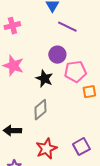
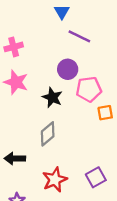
pink cross: (12, 26) -> (14, 47), moved

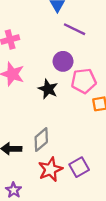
gray diamond: (48, 134) -> (41, 140), moved
purple square: (96, 177) -> (79, 167), moved

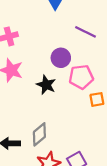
purple line: (75, 29) -> (86, 32), moved

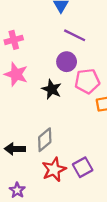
purple line: (86, 32) -> (75, 35), moved

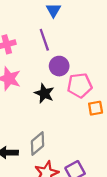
purple line: (75, 35) -> (44, 40), moved, turned 45

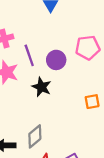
purple line: (44, 40) -> (29, 55), moved
pink pentagon: (80, 85) -> (88, 48), moved

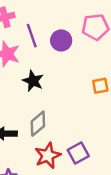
black star: (42, 87) -> (33, 81), moved

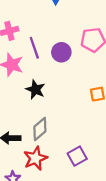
red star: (48, 155) -> (35, 158), moved

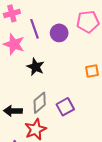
purple square: (77, 156) -> (65, 107), moved

